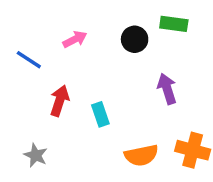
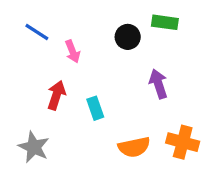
pink arrow: (75, 39) -> (73, 51), moved, turned 95
blue line: (29, 60) -> (37, 32), moved
gray star: (36, 155) -> (34, 147), size x1.4

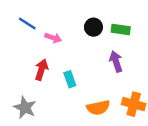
green rectangle: (165, 22) -> (121, 29), moved
pink arrow: (73, 51) -> (53, 38), turned -49

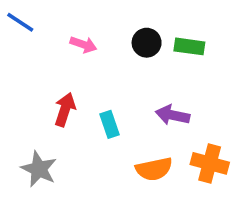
blue line: (27, 24) -> (20, 22), moved
pink arrow: (53, 38) -> (83, 45), moved
purple arrow: (116, 61) -> (173, 115), moved, turned -60

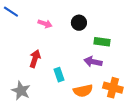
green rectangle: (189, 46) -> (102, 42), moved
cyan rectangle: (109, 124) -> (59, 75), moved

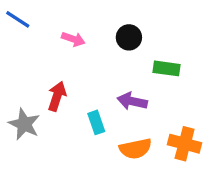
purple arrow: (93, 62) -> (132, 101), moved
gray star: (21, 91) -> (24, 124), moved

